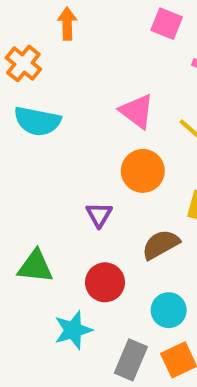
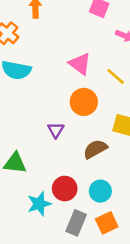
red circle: (105, 282) -> (65, 189), moved

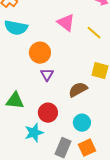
orange circle: (84, 102) -> (40, 53), moved
red circle: (65, 189) -> (48, 113), moved

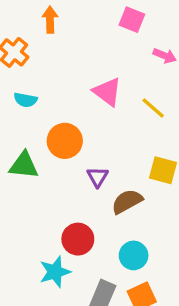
cyan semicircle: (16, 28) -> (25, 100), size x0.6
purple triangle: (47, 75) -> (98, 177), moved
green triangle: (15, 101) -> (24, 165), moved

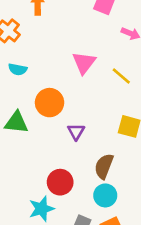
pink triangle: (107, 92) -> (84, 63), turned 30
brown semicircle: (127, 201) -> (104, 166), moved, turned -40

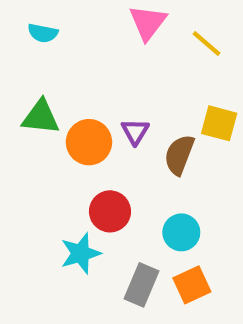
orange circle: (50, 103) -> (89, 142), moved
brown semicircle: (104, 166) -> (179, 155), moved

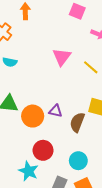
purple triangle: (135, 132) -> (55, 111), turned -48
cyan star: (81, 253) -> (28, 171), turned -30

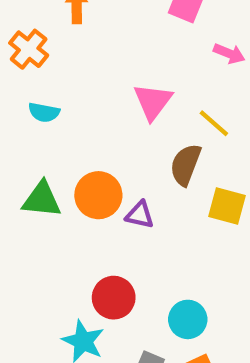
orange circle: (33, 116) -> (98, 195), moved
brown semicircle: (77, 122) -> (186, 165), moved

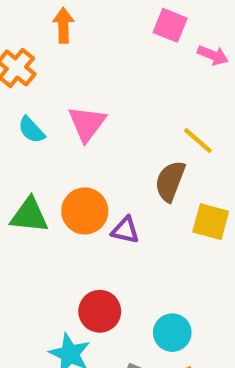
pink arrow: (229, 54) -> (213, 55), moved
pink triangle: (153, 101) -> (87, 123), moved
cyan semicircle: (44, 112) -> (31, 130), turned 36

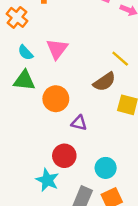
brown semicircle: (170, 181) -> (104, 82), turned -145
green triangle: (29, 215) -> (24, 81), moved
purple triangle: (125, 230) -> (79, 123), moved

